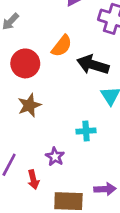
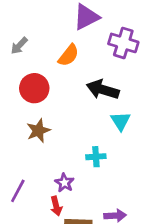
orange semicircle: (62, 46) -> (69, 55), moved
red arrow: (33, 180) -> (56, 206), moved

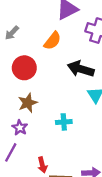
cyan cross: (96, 157) -> (64, 122), moved
purple star: (64, 183) -> (20, 128), moved

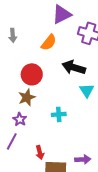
gray arrow: (12, 33) -> (13, 35), turned -48
red circle: (24, 68) -> (32, 74), moved

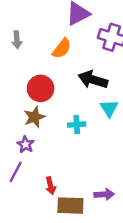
cyan cross: (59, 114) -> (77, 125), moved

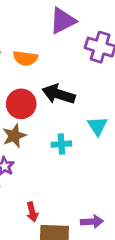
orange semicircle: (62, 48) -> (25, 58), moved, turned 60
black arrow: (93, 80) -> (59, 94), moved

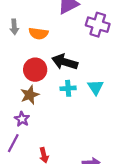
cyan cross: (61, 144) -> (68, 88), moved

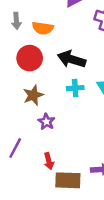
red circle: (35, 70) -> (30, 58), moved
purple star: (22, 119) -> (46, 122), moved

